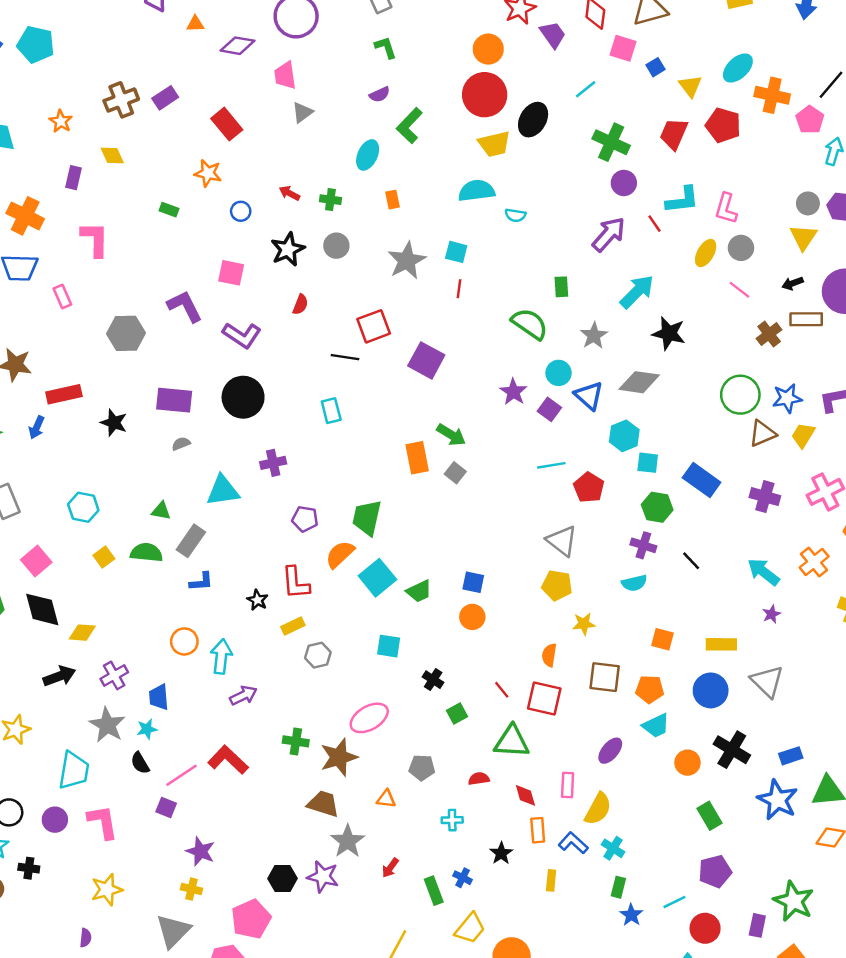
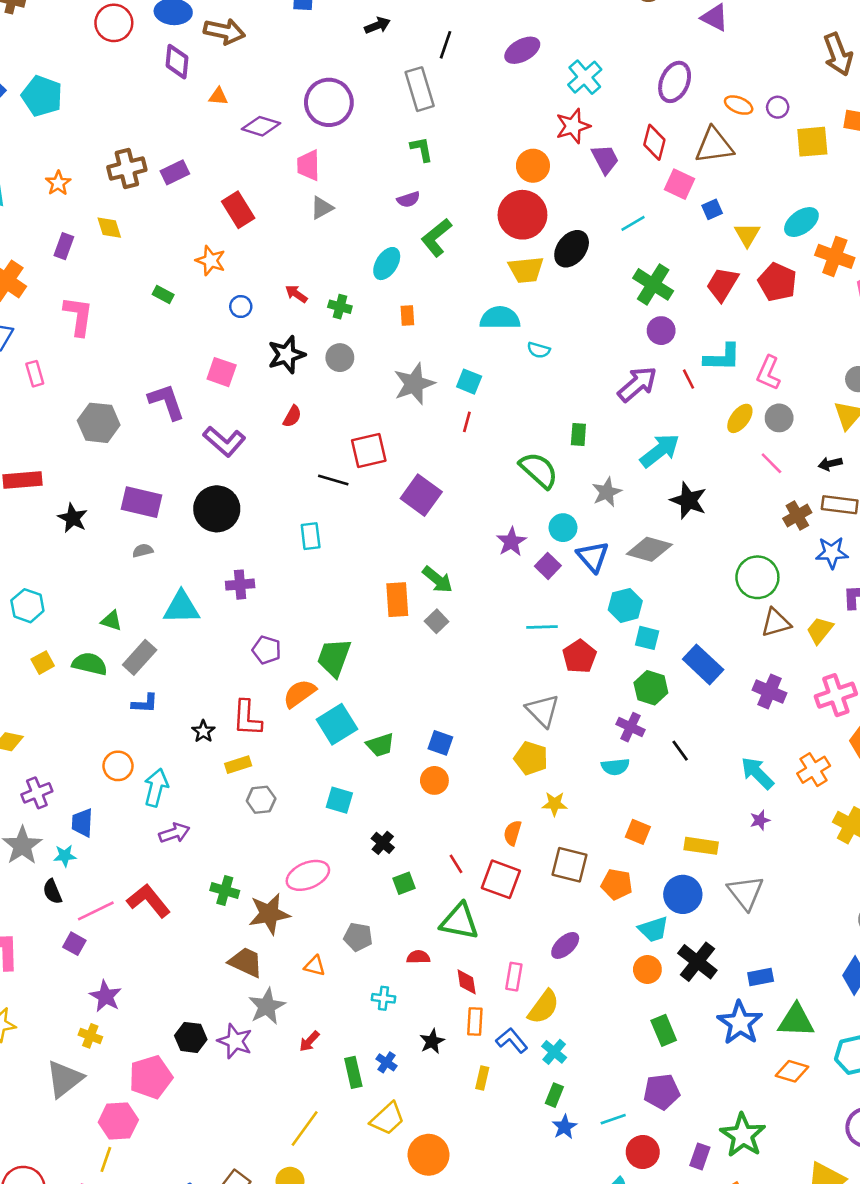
blue star: (787, 398) -> (832, 553), moved
cyan trapezoid: (656, 726) -> (653, 929), moved

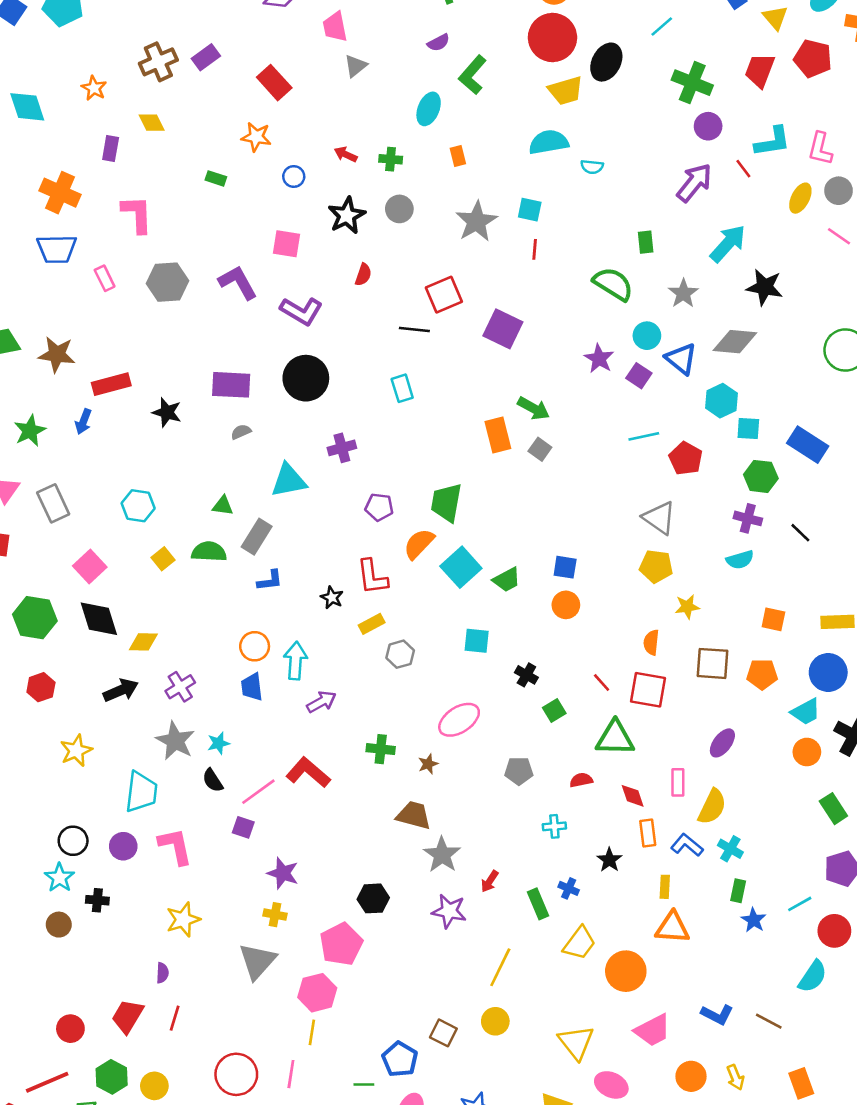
gray hexagon: (99, 423) -> (168, 282), moved
blue trapezoid: (82, 823) -> (252, 687), moved
brown star: (269, 914) -> (428, 764), size x0.5
orange triangle: (315, 966) -> (672, 928), moved, size x1.6
purple star: (235, 1041) -> (449, 911), moved

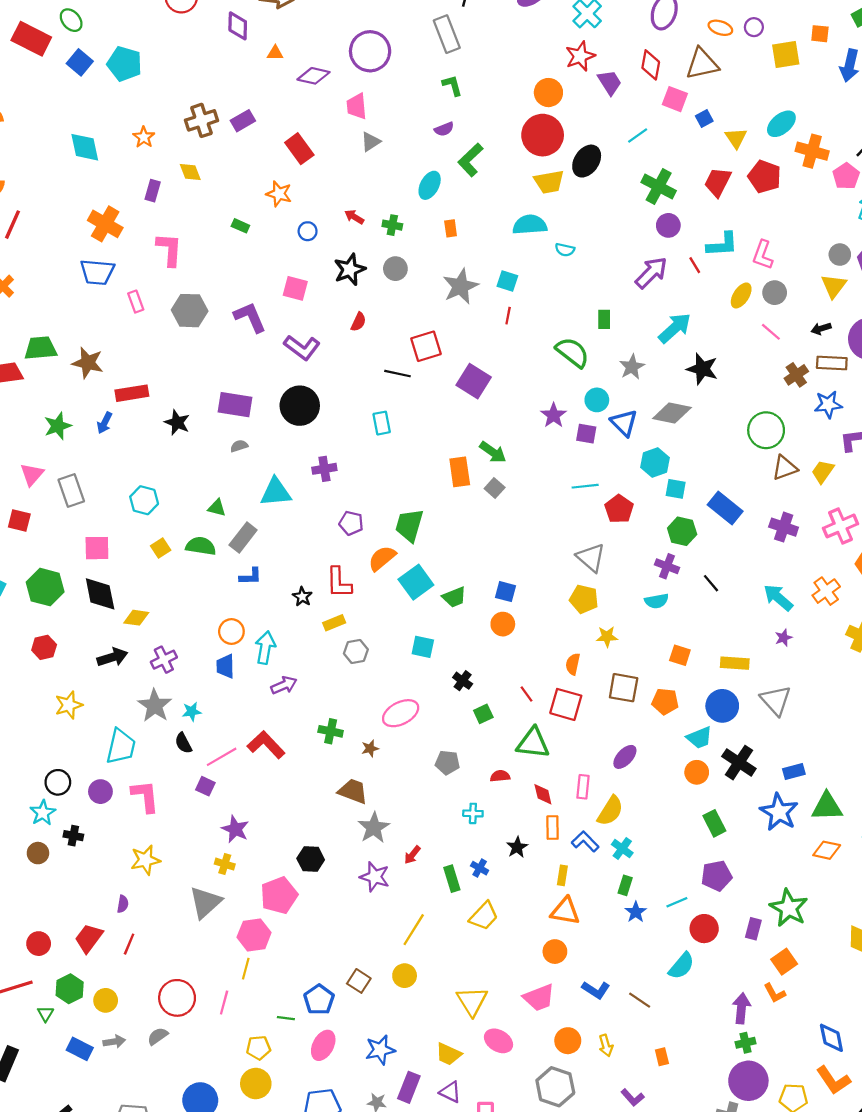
purple square: (639, 376) -> (586, 434), turned -30
pink square: (90, 567) -> (97, 548), turned 36
orange circle: (626, 971) -> (555, 952), moved, size x0.7
orange rectangle: (801, 1083) -> (662, 1057), size x0.7

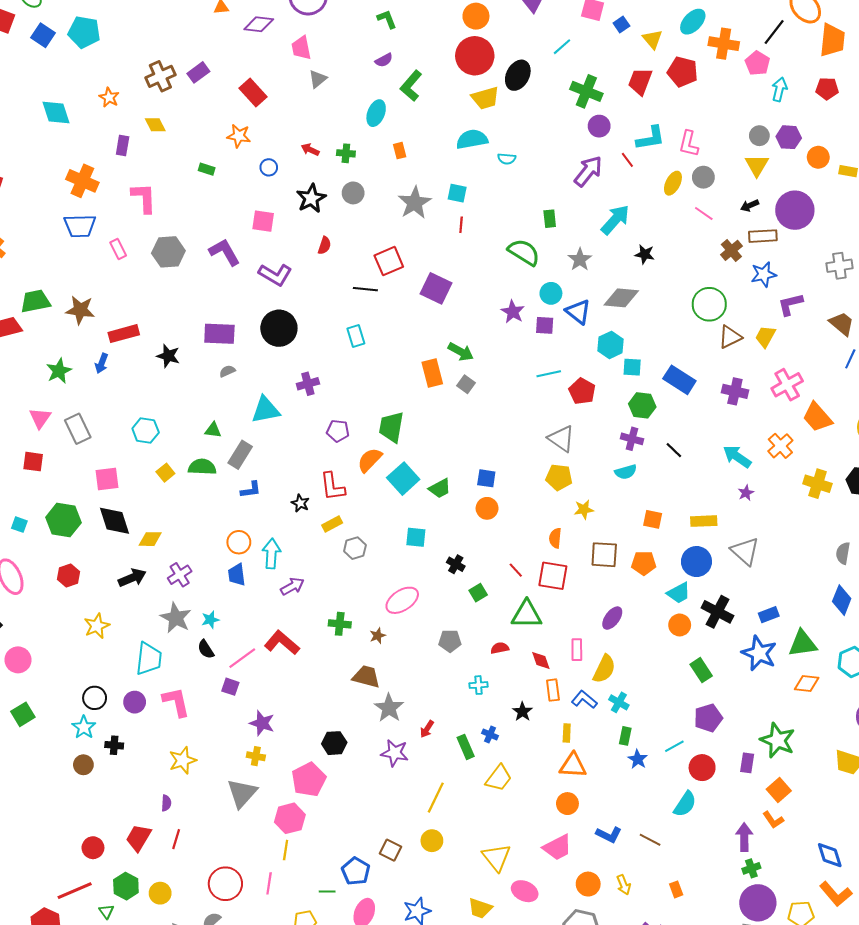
black star: (702, 369) -> (645, 254), size x0.7

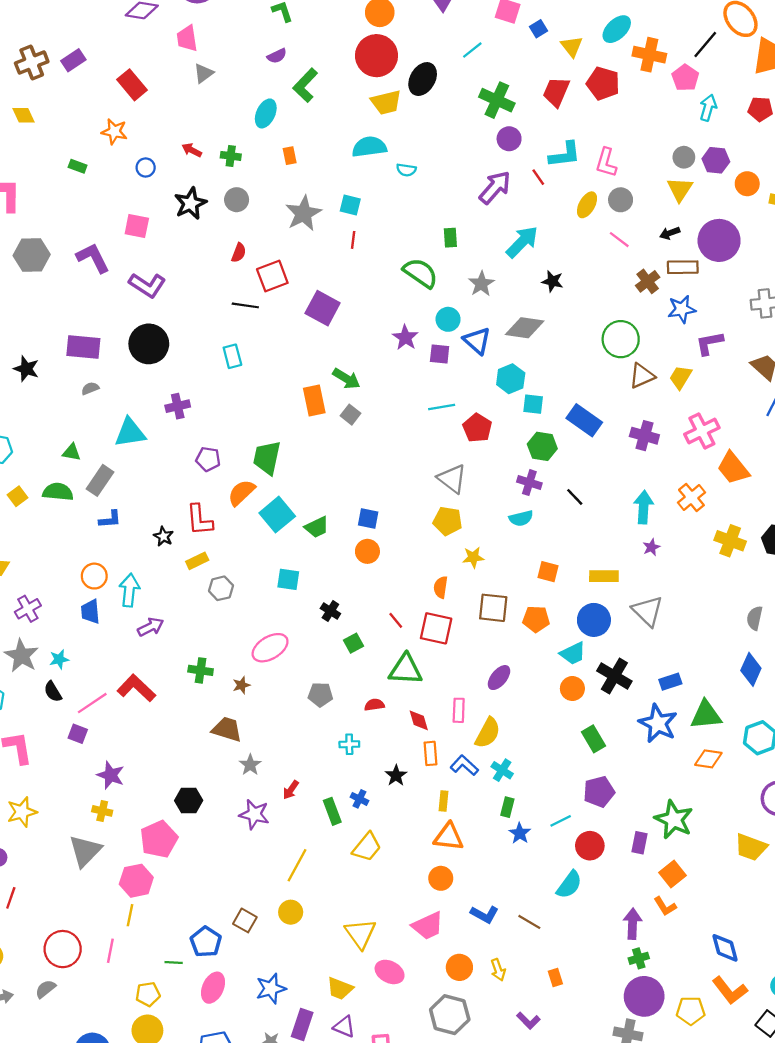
red semicircle: (324, 245) -> (239, 253), moved
cyan arrow: (737, 457) -> (644, 507), turned 56
gray star: (389, 708) -> (250, 765), size x0.7

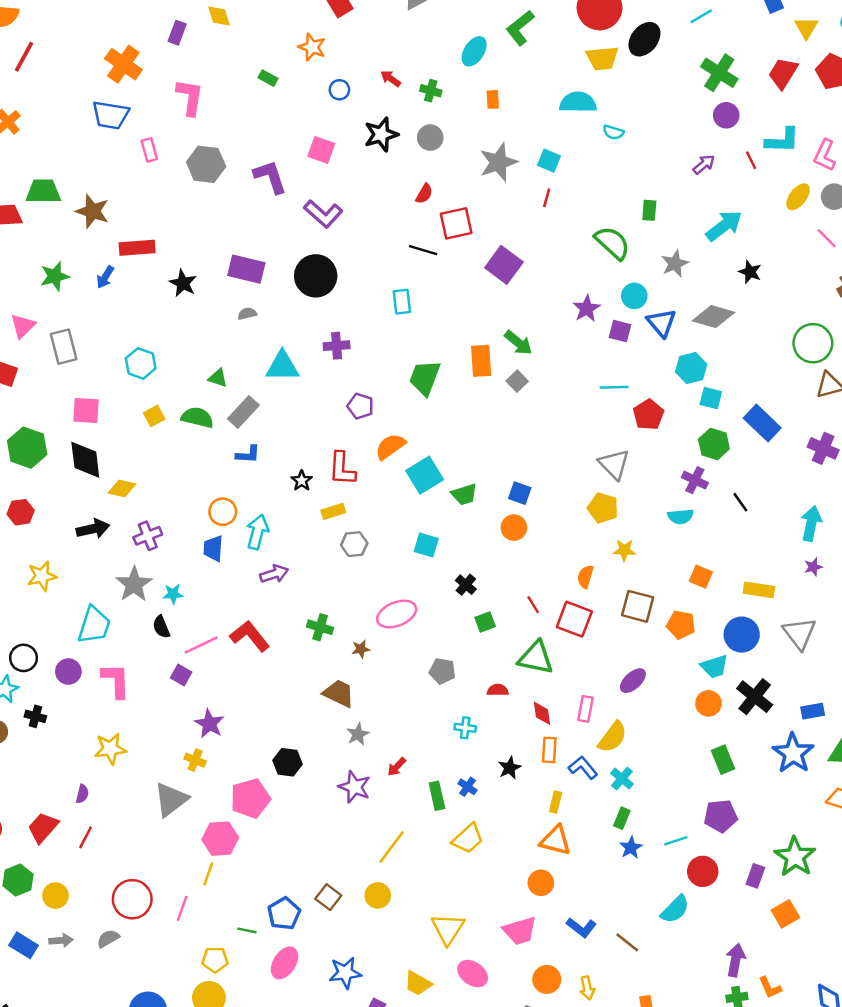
purple arrow: (495, 187) -> (704, 164), size x0.6
green trapezoid: (267, 458) -> (425, 378), moved
orange L-shape: (665, 906) -> (770, 987), moved

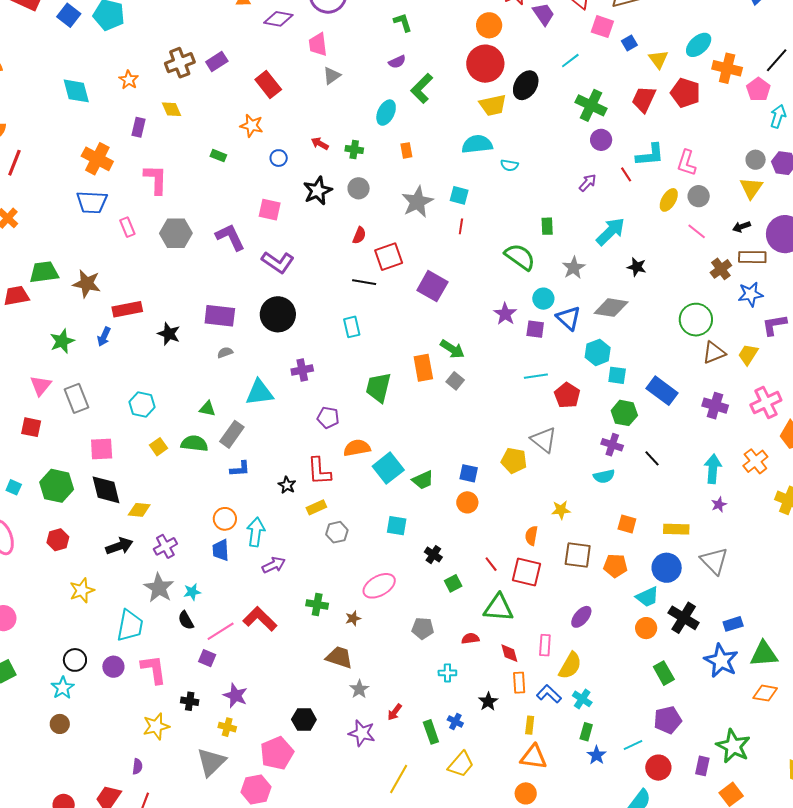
orange semicircle: (390, 446) -> (357, 448), turned 32
yellow pentagon: (603, 508) -> (514, 461), moved
black cross: (35, 716) -> (190, 701), moved

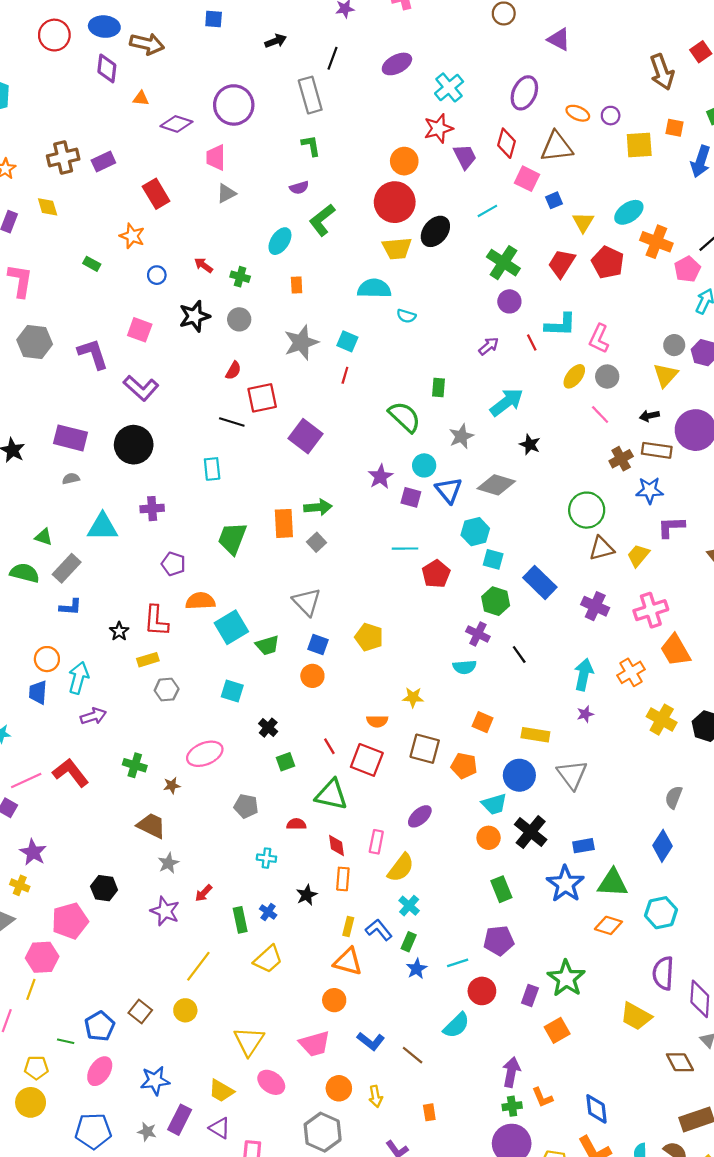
green arrow: (452, 349) -> (318, 507), turned -45
gray triangle: (544, 440) -> (307, 602), moved
orange semicircle: (531, 536) -> (377, 721), turned -108
blue L-shape: (549, 694) -> (379, 930), moved

